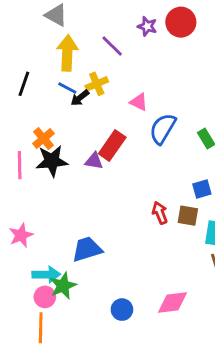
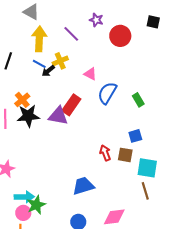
red circle: (181, 22) -> (120, 36), moved
purple triangle: (94, 161) -> (58, 116), size x1.5
blue trapezoid: (87, 249) -> (83, 186), moved

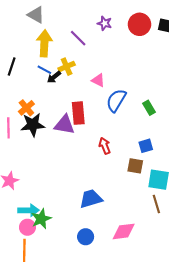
red circle: (120, 36) -> (139, 24), moved
red rectangle: (71, 105) -> (78, 113), turned -40
red arrow: (105, 153) -> (105, 146), moved

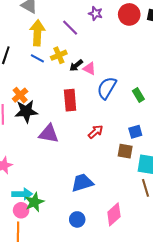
black arrow: (54, 77) -> (76, 65), moved
purple triangle: (64, 125) -> (49, 134), moved
red arrow: (105, 146) -> (96, 132), turned 70
pink diamond: (124, 231) -> (114, 214), turned -35

